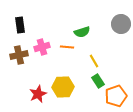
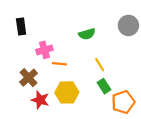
orange line: (67, 47) -> (59, 64), moved
brown cross: (19, 55) -> (29, 78), moved, turned -30
red star: (38, 94) -> (40, 100), turned -30

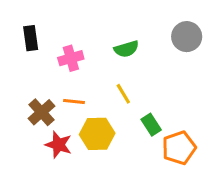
pink cross: (44, 50) -> (71, 58), moved
orange line: (59, 64) -> (74, 101), moved
yellow line: (100, 65) -> (123, 94), moved

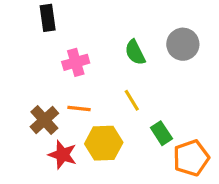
gray circle: (187, 37) -> (183, 44), moved
black rectangle: (31, 38) -> (48, 18), moved
green semicircle: (126, 49) -> (135, 52), turned 80

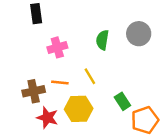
green semicircle: (135, 52) -> (102, 40), turned 36
yellow line: (132, 100) -> (90, 76), moved
brown cross: (44, 120) -> (34, 91), turned 30

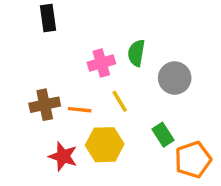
gray circle: (139, 34) -> (175, 78), moved
pink cross: (57, 47) -> (101, 63), moved
brown cross: (34, 91) -> (45, 105), moved

